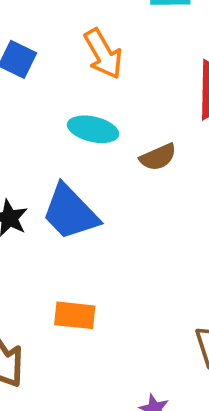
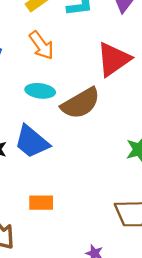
brown semicircle: (158, 157) -> (81, 103), size x1.8

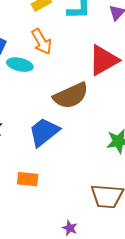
cyan ellipse: (40, 91) -> (20, 65), moved
blue trapezoid: (32, 142) -> (44, 132), moved, turned 96

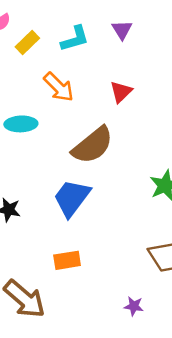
orange arrow: (42, 42) -> (59, 87), moved
red triangle: (104, 60) -> (121, 92), size x0.6

